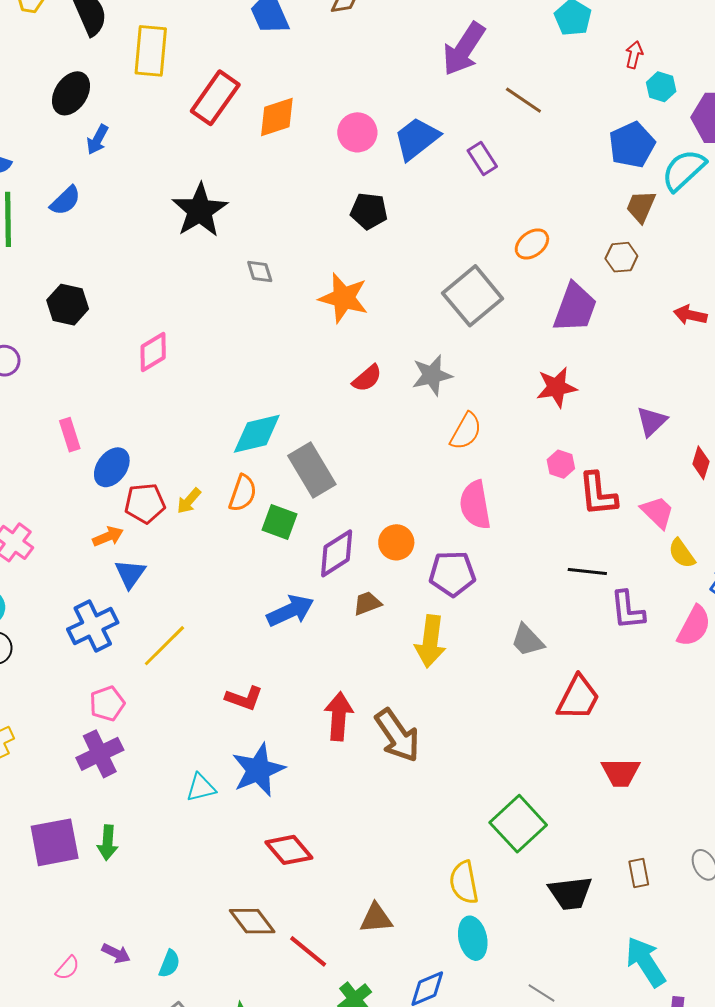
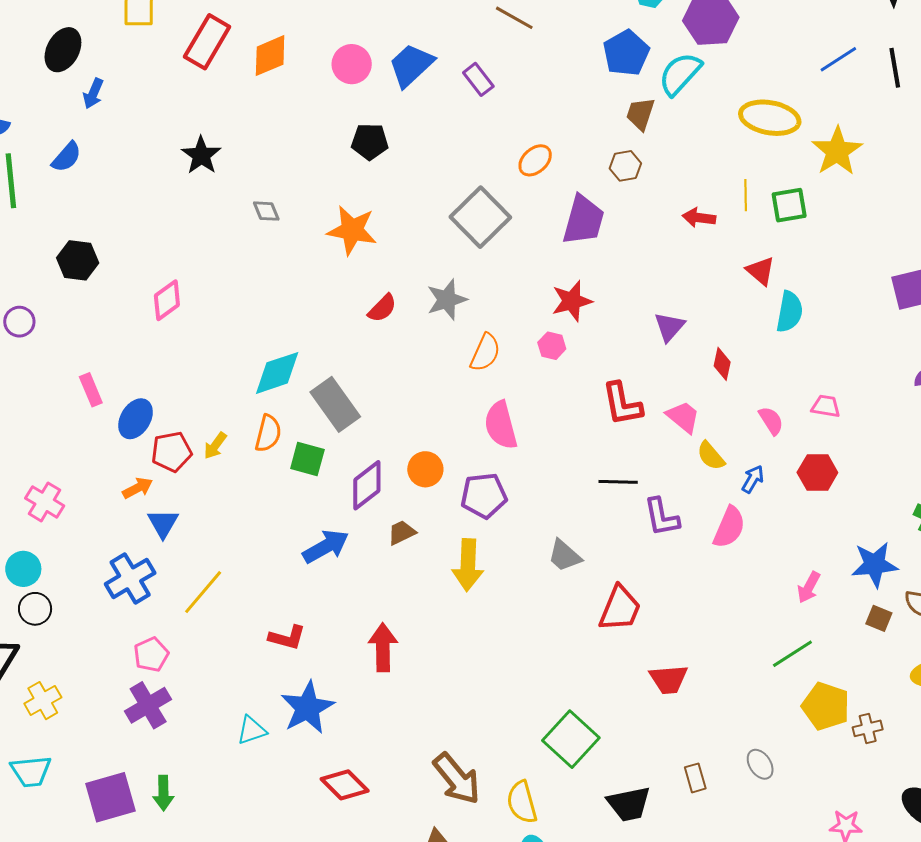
black star: (200, 210) -> (201, 155), size x0.7
pink hexagon: (561, 464) -> (552, 346), moved
brown arrow: (397, 735) -> (457, 779), moved

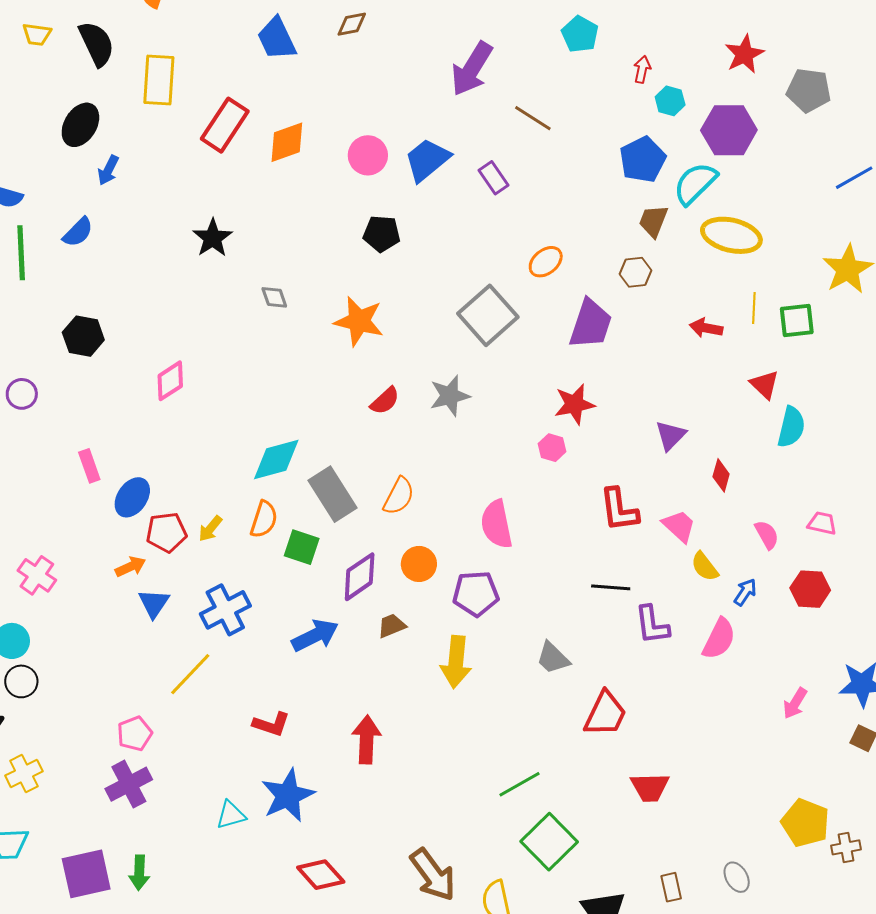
yellow ellipse: (770, 118) -> (731, 235), moved
orange semicircle: (485, 353) -> (399, 496), moved
blue cross: (130, 578) -> (225, 610), moved
green line: (792, 654) -> (520, 784), moved

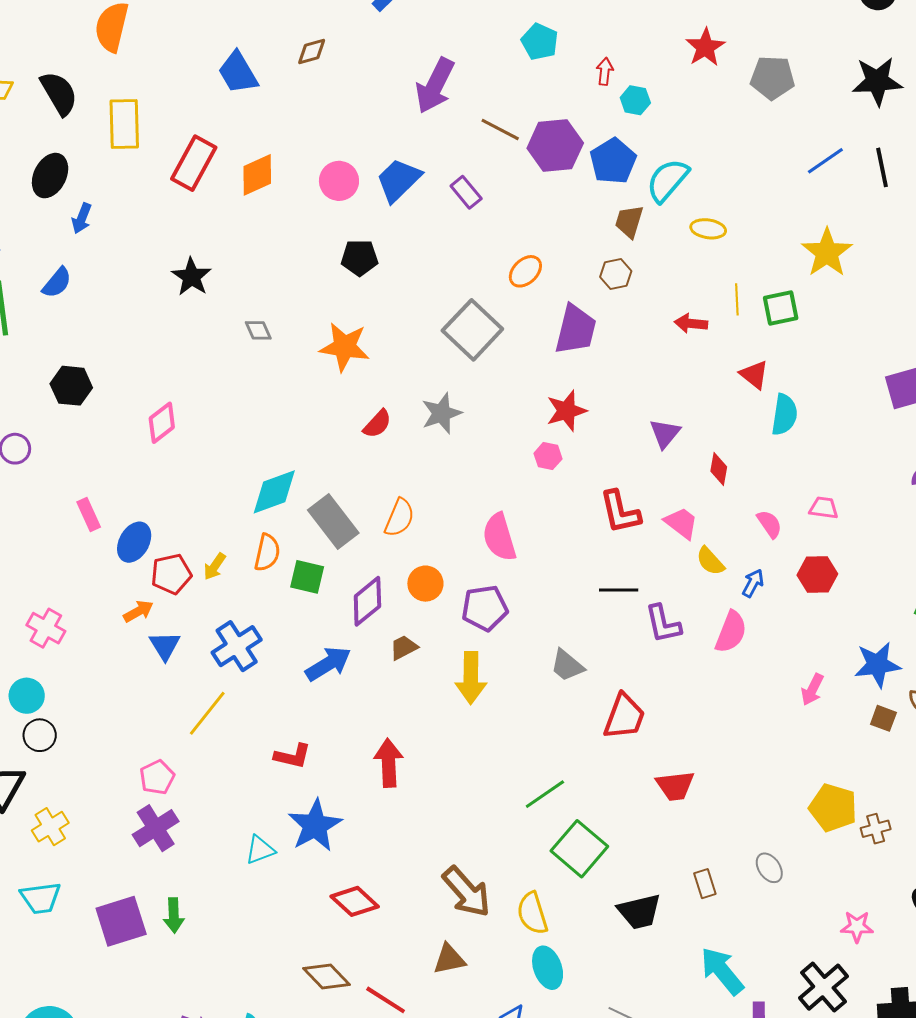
purple hexagon: (729, 130) -> (555, 146), moved
yellow ellipse: (731, 235) -> (708, 229), size x0.6

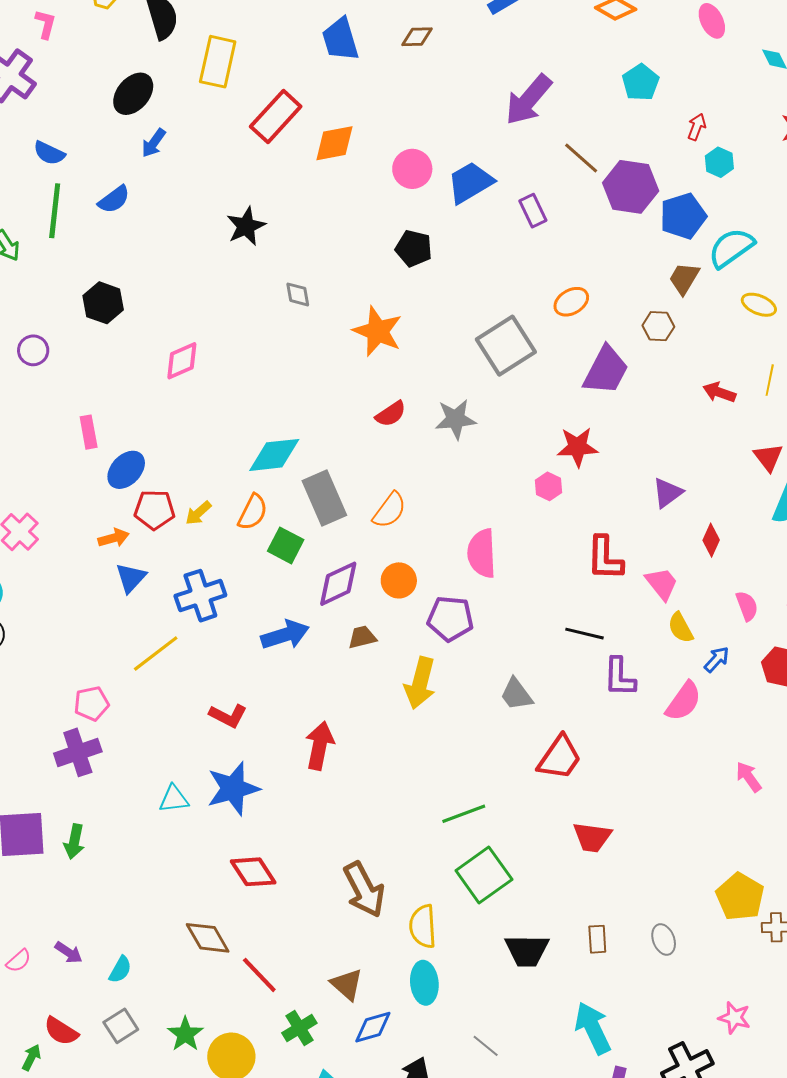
pink arrow: (812, 689) -> (749, 777), turned 104
brown triangle: (449, 959) -> (347, 984), moved, turned 39

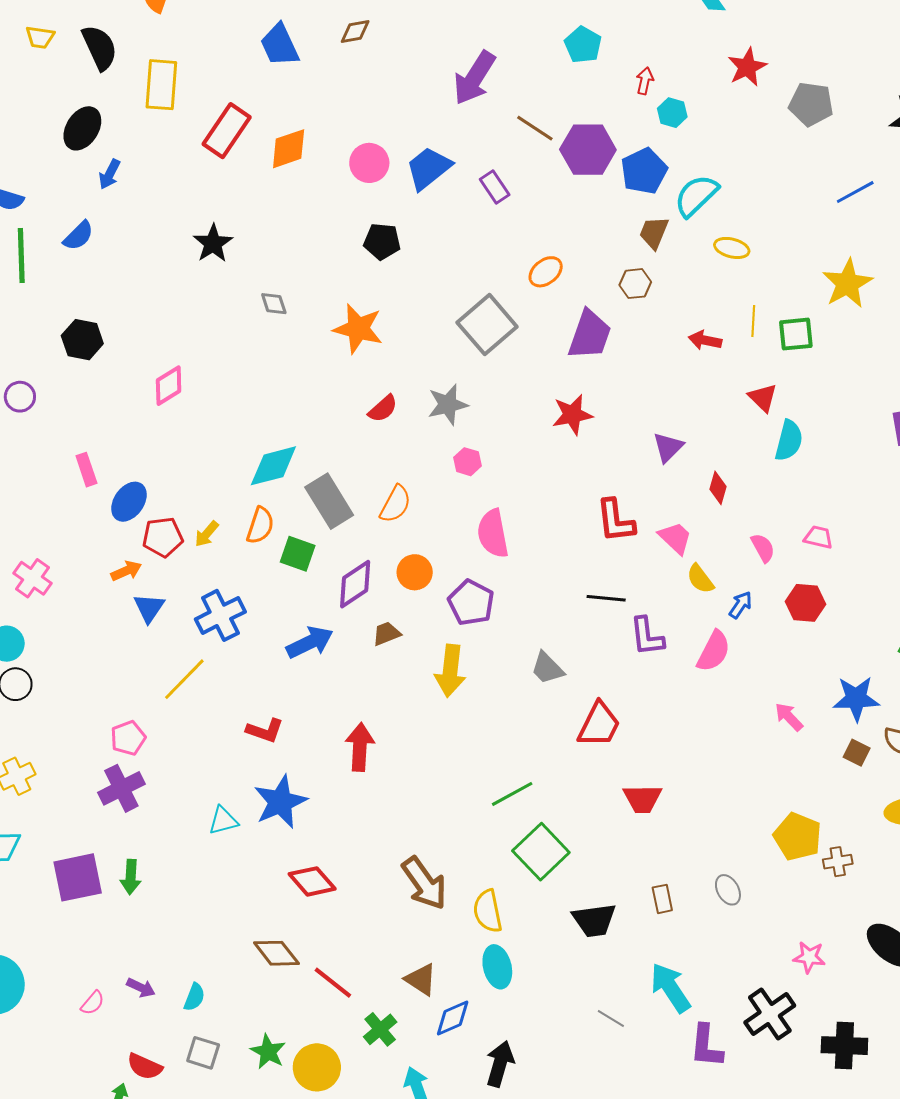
pink hexagon: (548, 486) -> (467, 462), moved
purple pentagon: (450, 619) -> (471, 603), turned 30
gray square: (121, 1026) -> (203, 1053), turned -32
gray line: (486, 1046) -> (611, 1019), moved

